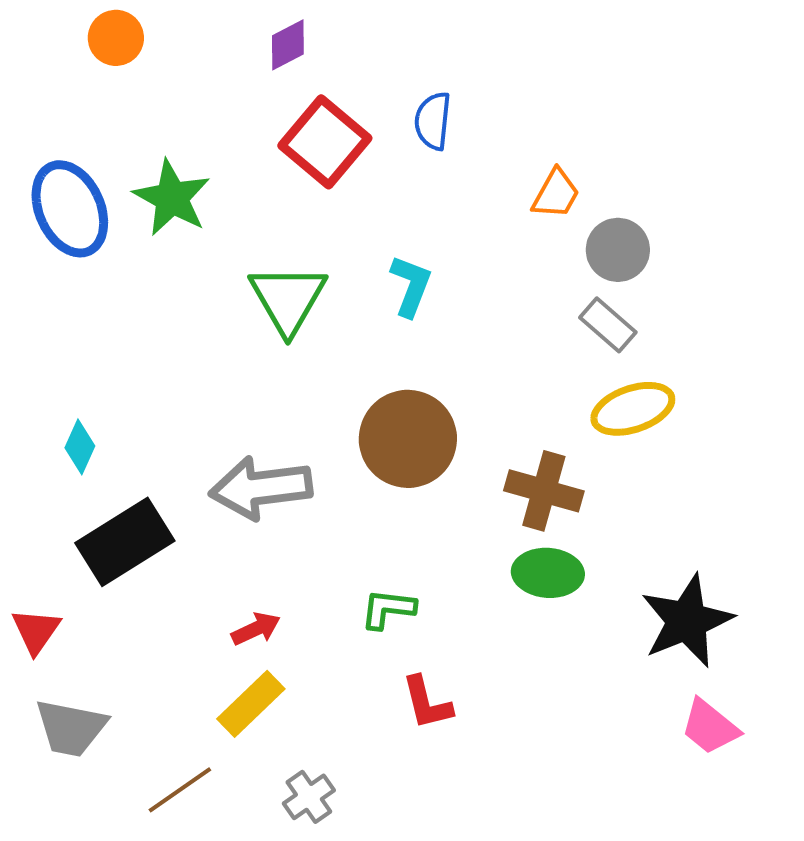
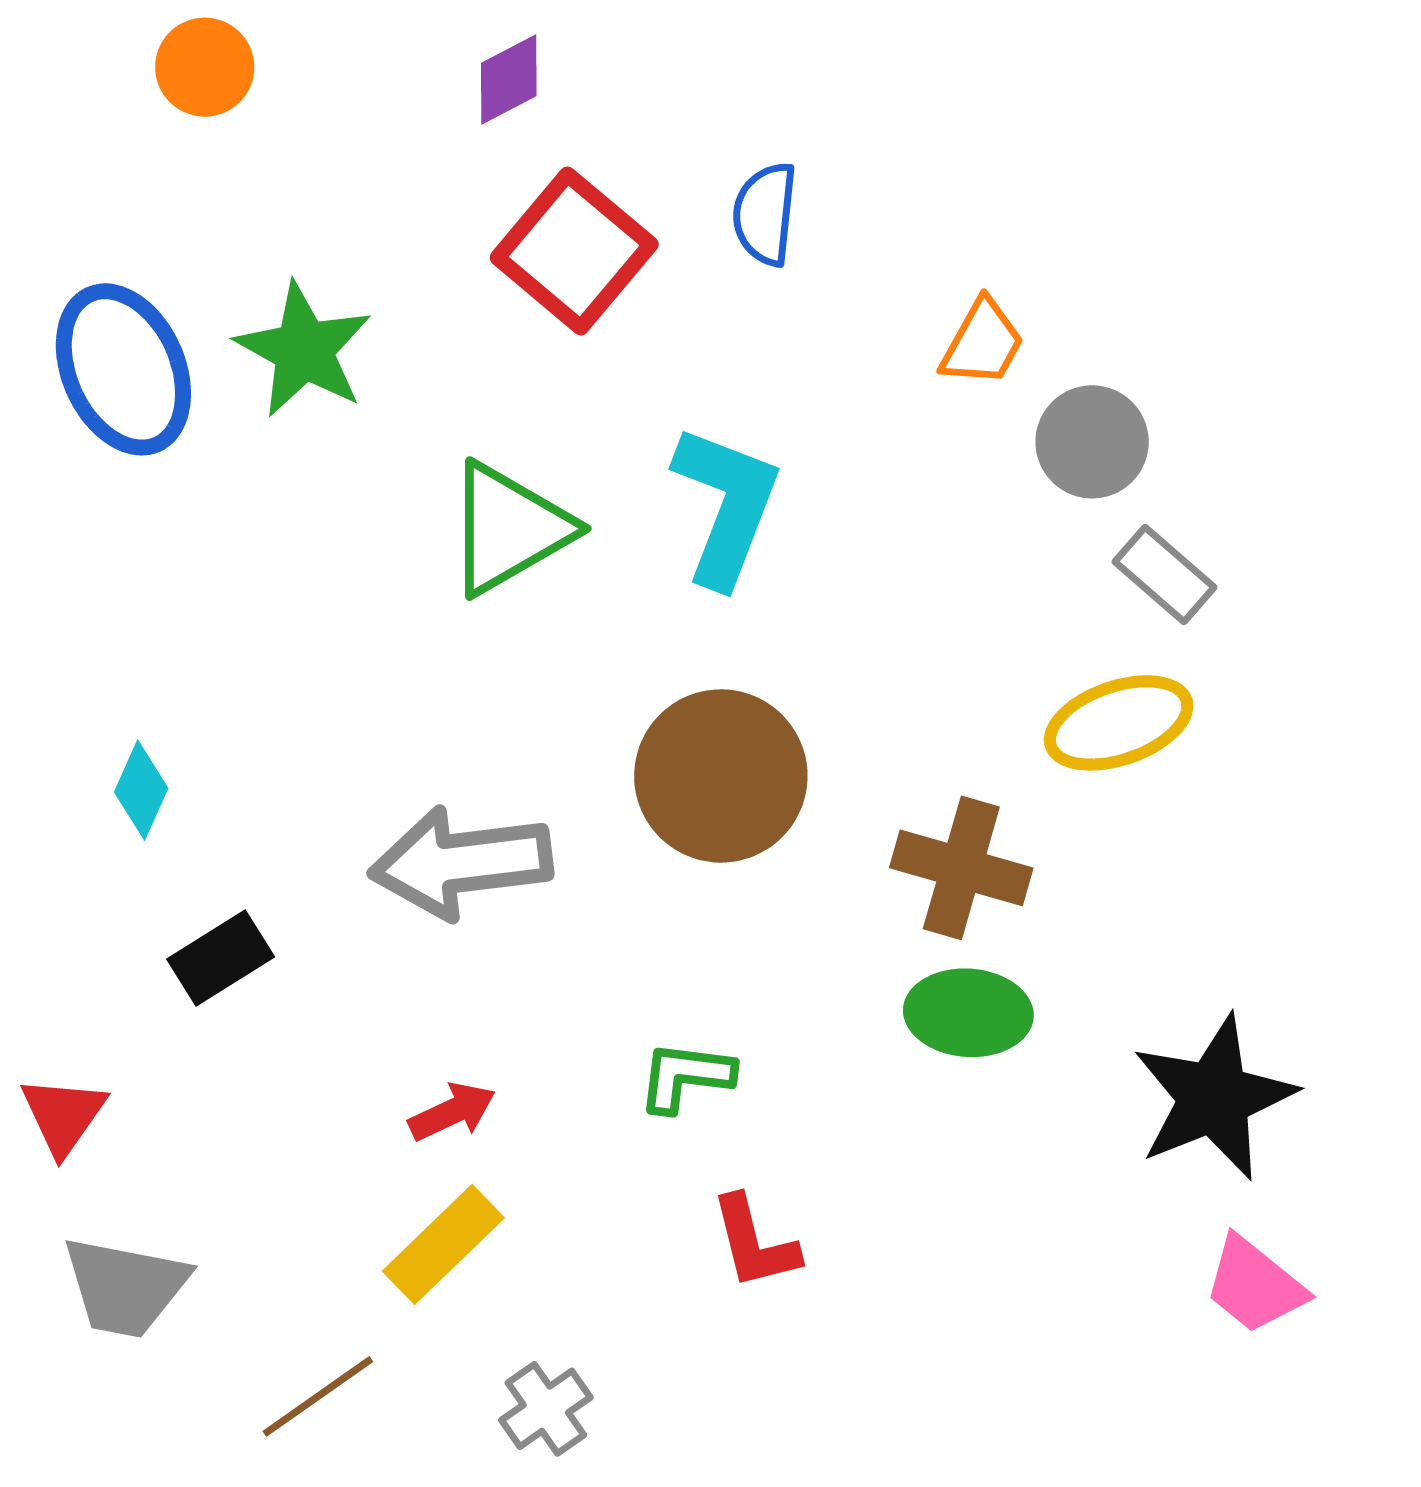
cyan L-shape: (411, 286) -> (726, 506), size x1.5
green triangle: (288, 299) -> (509, 529), turned 30
gray rectangle: (608, 325) -> (1165, 574), moved
black rectangle: (125, 542) -> (221, 958), size x0.6

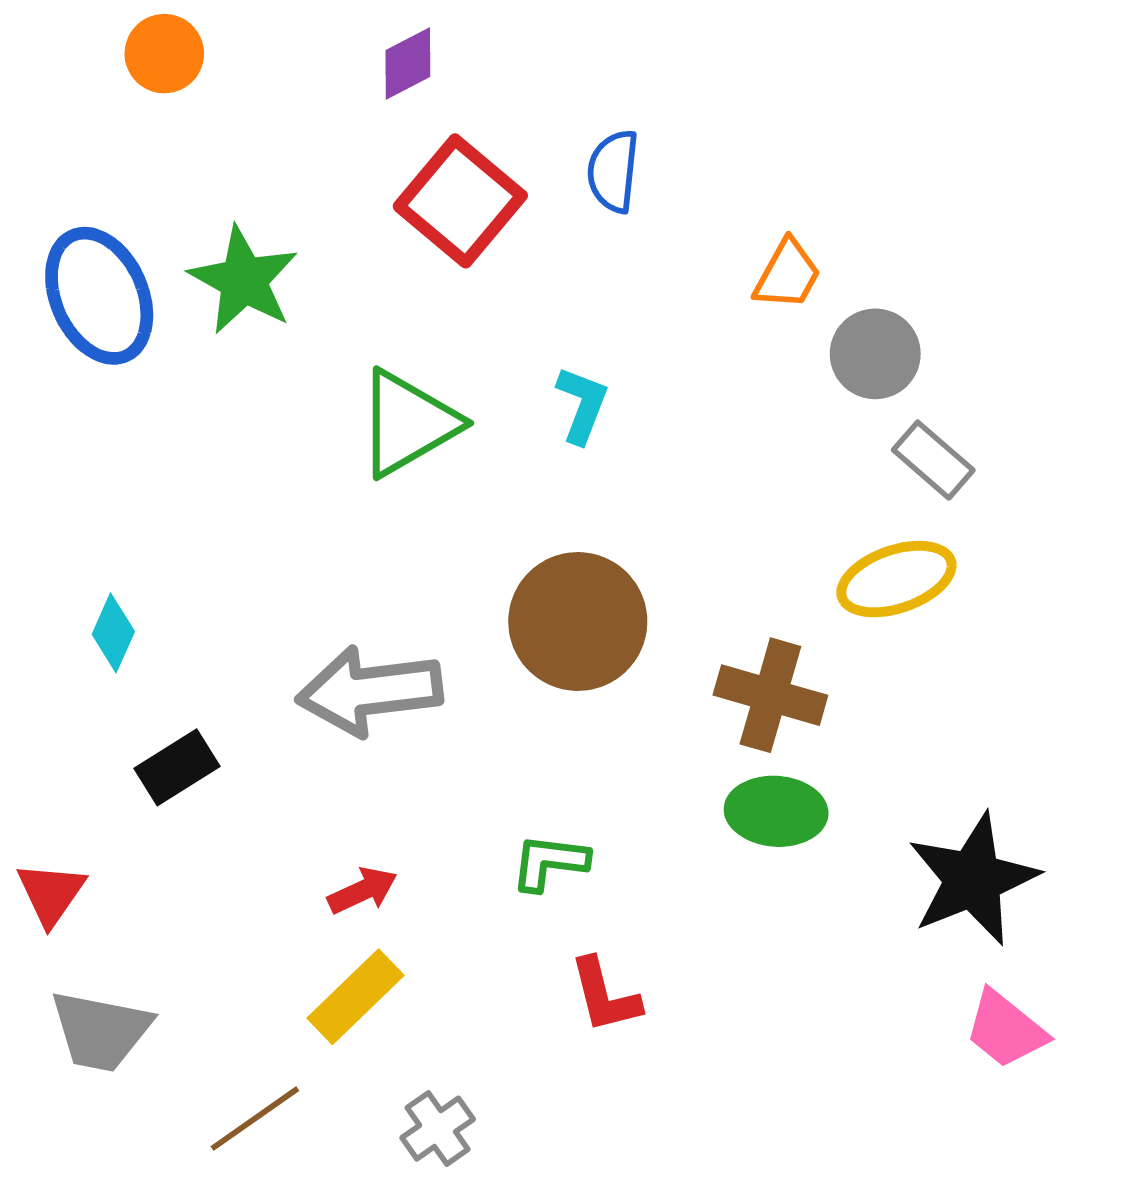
cyan L-shape: (726, 506) -> (582, 405), size x0.6

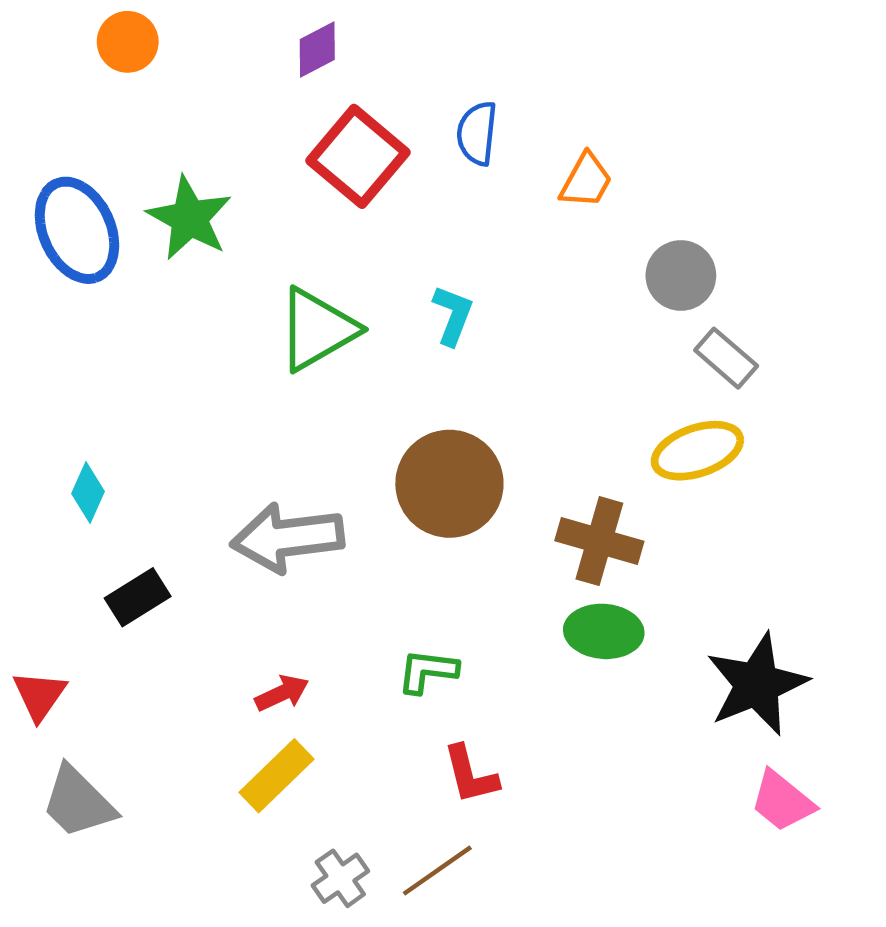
orange trapezoid: (787, 275) -> (586, 181), moved
gray trapezoid: (101, 1031) -> (78, 802), turned 34
brown line: (255, 1119) -> (437, 871), moved

